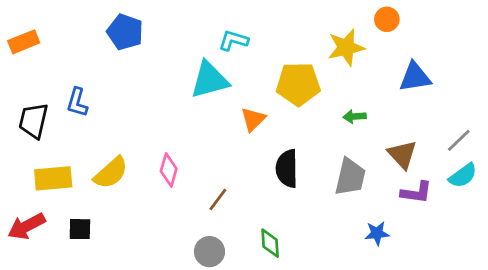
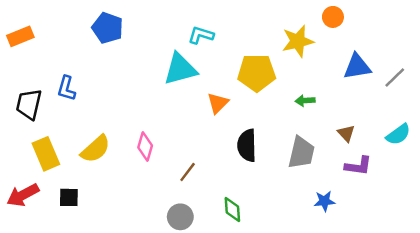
gray line: (459, 140) -> (395, 78), moved
brown triangle: (402, 154) -> (346, 133), size x0.7
cyan semicircle: (463, 176) -> (398, 134), moved
yellow rectangle: (53, 178) -> (46, 154), turned 72

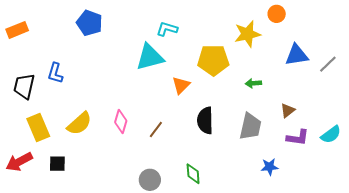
brown triangle: (346, 133) -> (288, 110), turned 35
cyan semicircle: (398, 134) -> (331, 135), moved
brown line: (188, 172) -> (156, 130), moved

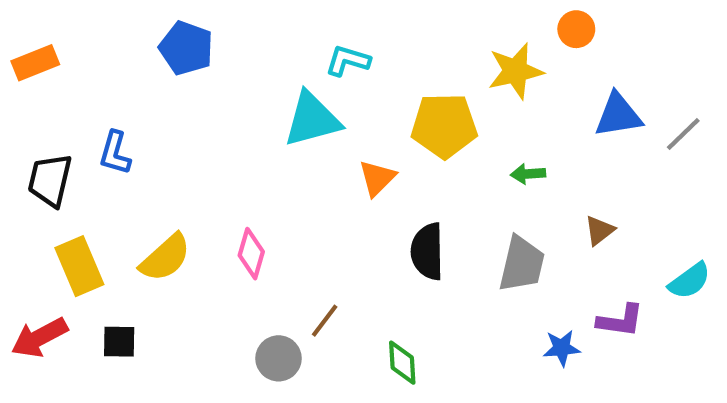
brown line: (156, 130) -> (325, 321), moved
purple L-shape: (298, 138) -> (620, 321), moved
gray circle: (150, 180) -> (279, 358), moved

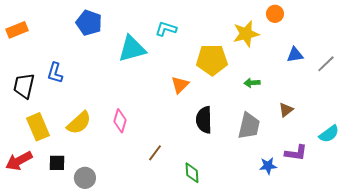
blue triangle: (618, 115) -> (295, 55), size x0.7
cyan triangle: (312, 119) -> (132, 49), moved
gray circle: (279, 358) -> (85, 178), moved

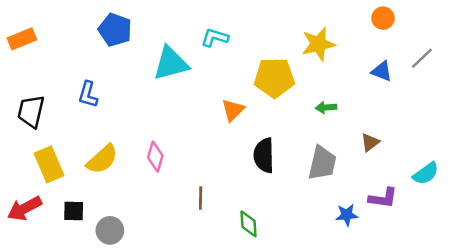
orange circle: (275, 14) -> (383, 18), moved
blue triangle: (295, 55) -> (382, 71), turned 30
gray line: (326, 64) -> (422, 58), moved
blue L-shape: (55, 73) -> (88, 94), moved
brown line: (155, 153) -> (201, 198), turned -36

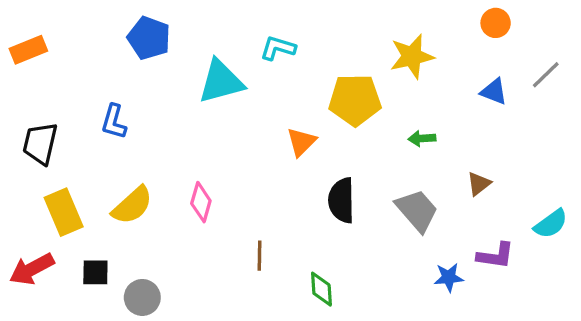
gray trapezoid: (322, 163) -> (417, 210), turned -54

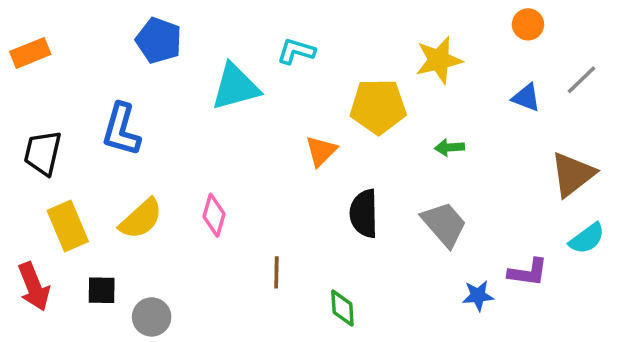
blue L-shape: (114, 122) -> (121, 130), size x1.4
brown triangle: (479, 184) -> (573, 174), moved, size x1.8
red arrow: (32, 269) -> (34, 287), turned -84

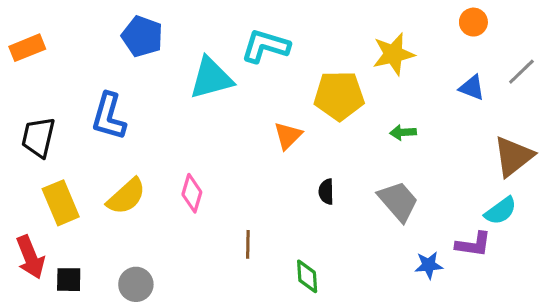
cyan L-shape: (296, 51) -> (265, 46), size x1.4
black semicircle: (364, 213) -> (326, 192), size x0.6
cyan semicircle: (587, 238) -> (501, 211), moved
black square: (102, 290) -> (69, 280), moved

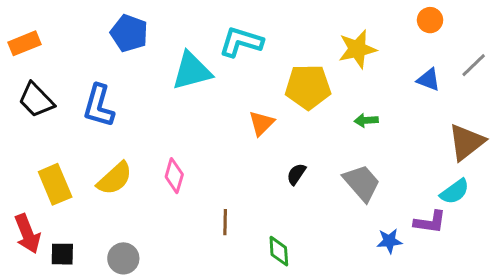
black trapezoid: (38, 137) -> (36, 100), moved, turned -57
black semicircle: (326, 192) -> (296, 174), turned 35

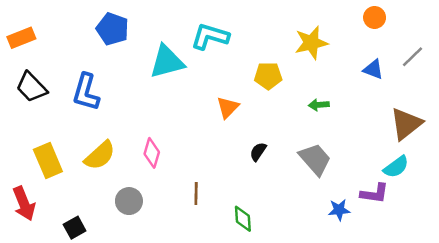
yellow pentagon: (308, 87) -> (268, 76), size x0.7
black square: (62, 254) -> (75, 228), moved, turned -30
gray circle: (123, 258) -> (129, 201), moved

